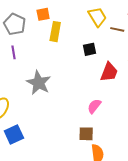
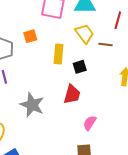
yellow rectangle: (55, 32) -> (58, 54), moved
red trapezoid: (109, 72) -> (72, 94), moved

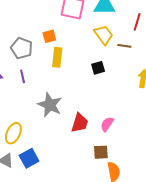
yellow rectangle: (58, 54) -> (57, 57), moved
red trapezoid: (72, 94) -> (80, 123), moved

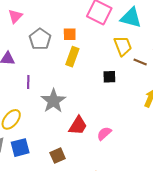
purple line: (23, 76) -> (28, 82), moved
brown square: (101, 152) -> (58, 156), moved, turned -35

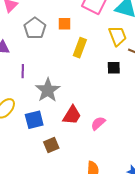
yellow rectangle: (72, 57) -> (80, 48), moved
black square: (109, 77) -> (114, 68), moved
blue square: (20, 148) -> (34, 120), moved

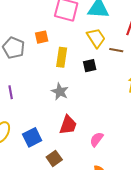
black square: (114, 68) -> (90, 66), moved
gray star: (48, 90) -> (60, 92), moved, size x0.7
pink semicircle: (98, 123) -> (97, 139), moved

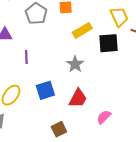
yellow rectangle: (62, 57) -> (82, 30), turned 42
black square: (90, 66) -> (108, 43), size x1.5
blue square: (32, 137) -> (45, 90), moved

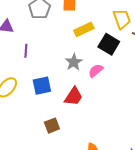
black square: (108, 43) -> (109, 44), turned 30
pink semicircle: (104, 117) -> (96, 71), moved

